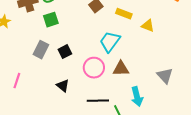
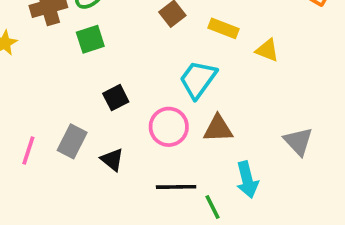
gray rectangle: (41, 50) -> (72, 141), moved

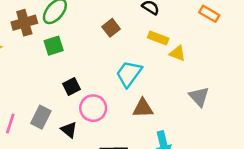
yellow rectangle: (223, 28) -> (158, 38), moved
pink circle: (169, 127) -> (93, 108), moved
gray triangle: (298, 141) -> (199, 97), moved

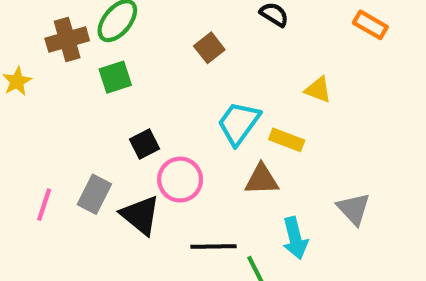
yellow rectangle: (158, 38) -> (287, 140), moved
gray triangle: (199, 97) -> (354, 209), moved
black triangle: (69, 130) -> (140, 215), size x1.5

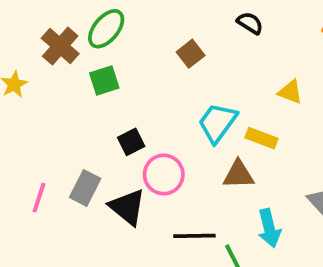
brown cross: (67, 39) -> (60, 46), turned -33

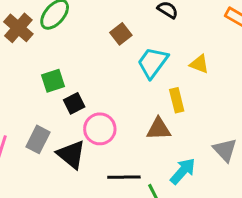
green square: (104, 81) -> (53, 81), moved
cyan trapezoid: (217, 123) -> (153, 63), moved
yellow rectangle: (262, 138) -> (177, 100), turned 55
cyan arrow: (269, 228) -> (183, 171), turned -124

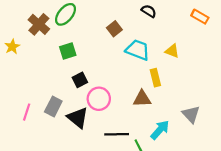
cyan trapezoid: (153, 63) -> (138, 50), turned 75
green square: (53, 81) -> (68, 51), moved

